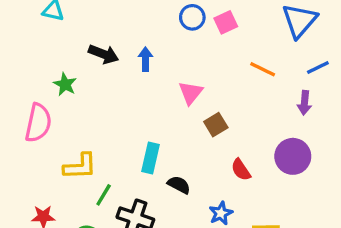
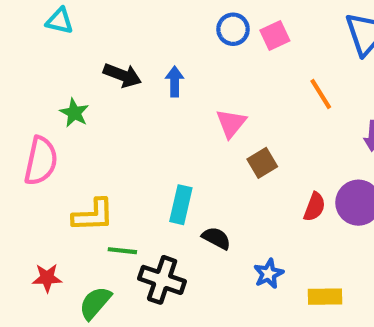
orange line: (263, 69) -> (321, 94), turned 32
red semicircle: (241, 170) -> (315, 207), moved, turned -125
green line: (104, 195) -> (122, 251), turned 65

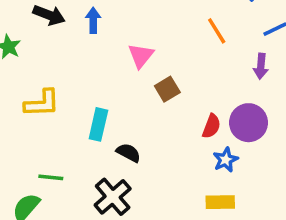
yellow L-shape: (93, 215) -> (42, 103), moved
green line: (122, 251) -> (51, 177), moved
blue star: (269, 274) -> (226, 160), moved
black cross: (162, 280) -> (113, 197), moved, turned 30

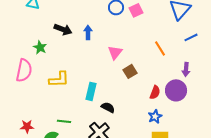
orange line: (217, 31) -> (160, 48), moved
purple arrow: (261, 66) -> (186, 69), moved
blue star: (226, 160) -> (155, 116), moved

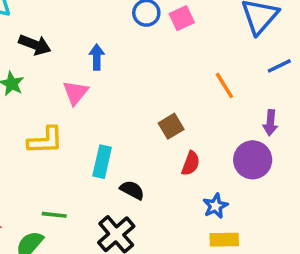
black arrow: (63, 29) -> (35, 45), moved
pink triangle: (115, 52) -> (75, 93), moved
red semicircle: (155, 92) -> (191, 163), moved

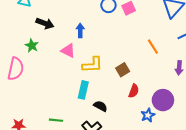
pink triangle: (75, 93) -> (68, 51), turned -42
yellow L-shape: (45, 140) -> (92, 65), moved
purple circle: (253, 160) -> (163, 100), moved

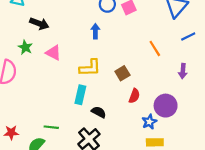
blue arrow: (80, 30) -> (95, 31), moved
pink triangle: (68, 51) -> (53, 53), moved

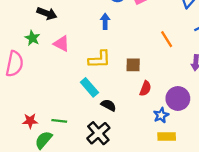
brown square: (122, 73) -> (133, 65), turned 32
cyan rectangle: (80, 95) -> (89, 87), turned -54
red star: (11, 133) -> (30, 121), moved

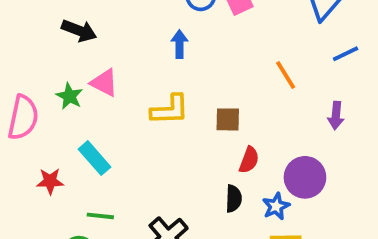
green star: (32, 38) -> (69, 96), moved
cyan rectangle: (89, 87) -> (95, 158), moved
black semicircle: (108, 105) -> (234, 199), moved, turned 64
red star: (30, 121) -> (50, 181), moved

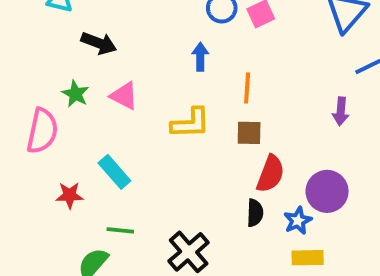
orange line: (286, 75) -> (247, 88), moved, turned 36
green star: (69, 96) -> (75, 94), moved
purple arrow: (336, 116) -> (341, 111), moved
red semicircle: (249, 160) -> (270, 174), size x1.4

